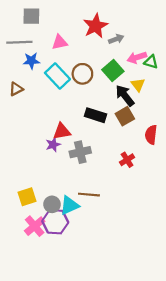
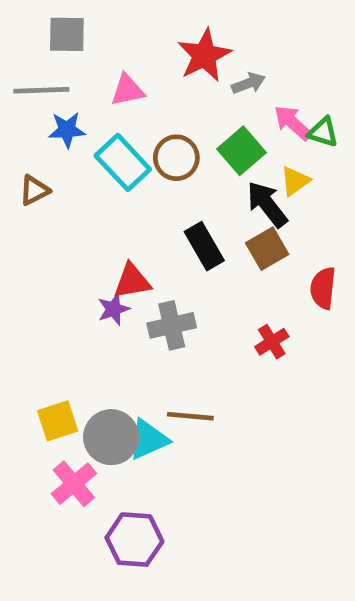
pink arrow: (137, 57) -> (293, 123), turned 60
yellow triangle: (138, 85) -> (295, 181), turned 32
black rectangle: (96, 115) -> (204, 246), turned 42
gray circle: (52, 204) -> (111, 437), size x1.5
purple hexagon: (55, 222) -> (134, 540), moved

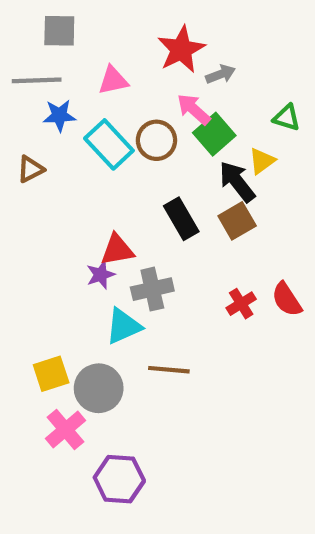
pink arrow: (293, 123) -> (194, 109), moved
red semicircle: (323, 288) -> (287, 299), moved, turned -39
cyan triangle: (148, 439) -> (123, 326), moved

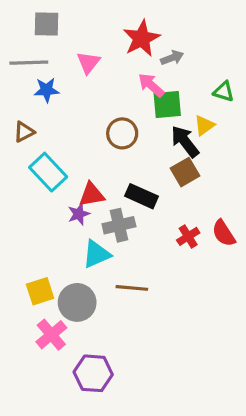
pink triangle: (113, 80) -> (88, 63), turned -40
green square: (214, 134) -> (167, 104), turned 36
brown circle: (156, 140) -> (122, 133), moved
cyan rectangle: (109, 144) -> (48, 172), moved
black rectangle: (181, 219) -> (142, 196), moved, turned -36

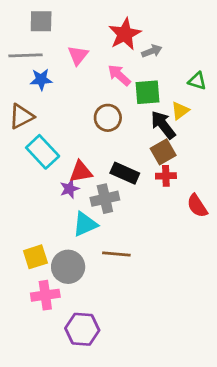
pink arrow: (151, 85) -> (119, 75), moved
brown triangle: (24, 132) -> (21, 116), size x1.4
red cross: (188, 236) -> (166, 176), moved, turned 30
pink cross: (51, 335) -> (45, 295), turned 32

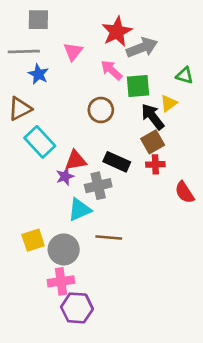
gray arrow: (152, 51) -> (142, 48), size x1.6
blue star: (41, 79) -> (38, 74), turned 30
pink cross: (45, 295) -> (61, 281), moved

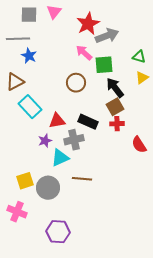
pink triangle: (73, 52) -> (54, 12), moved
yellow triangle: (169, 103) -> (142, 78), moved
purple star: (65, 176) -> (45, 141), moved
pink cross: (61, 281) -> (17, 212), moved, turned 30

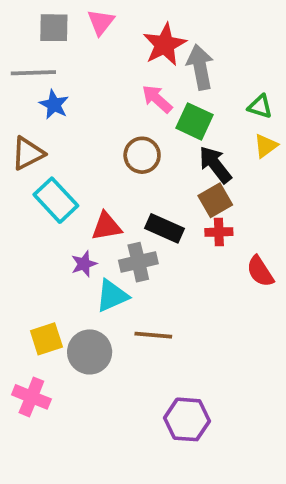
gray arrow: (107, 36) -> (200, 67), turned -80
green square: (104, 65) -> (195, 121), turned 30
purple hexagon: (58, 232) -> (187, 419), moved

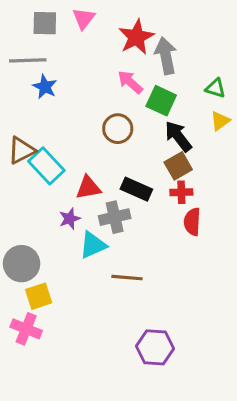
brown triangle: (28, 153) -> (22, 150), moved
red semicircle: (260, 271) -> (192, 222), moved, turned 36
yellow square: (46, 339) -> (39, 296), moved
gray circle: (90, 352) -> (22, 264), moved

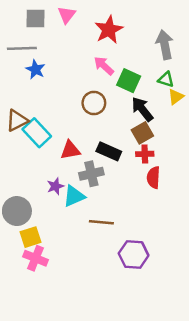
gray arrow: (166, 56) -> (165, 45), moved
green triangle: (215, 88) -> (166, 79), moved
purple star: (70, 219) -> (55, 186), moved
pink cross: (26, 329) -> (36, 258), moved
purple hexagon: (155, 347) -> (134, 254), moved

